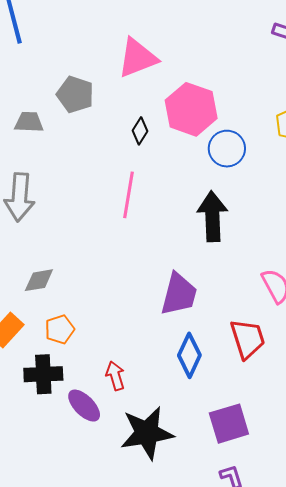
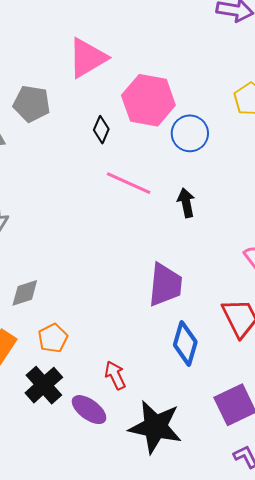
pink line: (129, 195) -> (129, 183), moved, turned -66
black arrow: (212, 216) -> (186, 203), size x0.6
black cross: (43, 374) -> (44, 385), turned -30
black star: (147, 433) -> (155, 427), turned 30

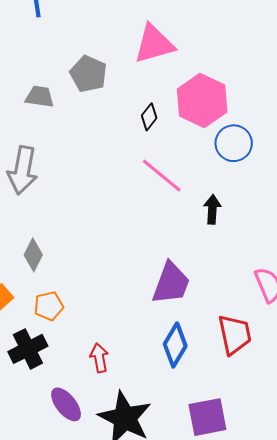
gray diamond: (25, 293) -> (33, 255), turned -60
purple ellipse: (89, 410) -> (66, 404), moved

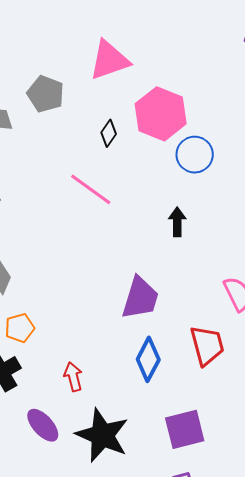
pink line: (162, 176) -> (91, 189), moved

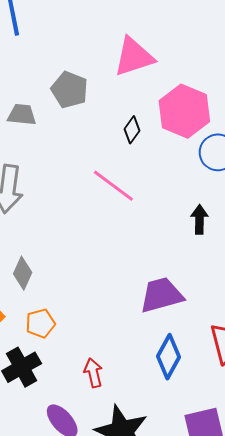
purple trapezoid: (140, 298) -> (161, 295), turned -123

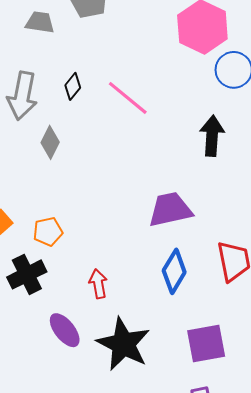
black diamond: (132, 130) -> (73, 86), moved
black arrow: (199, 219) -> (212, 136), size x1.4
gray diamond: (23, 273) -> (50, 142), moved

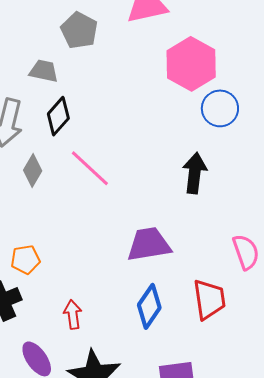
gray trapezoid: (40, 22) -> (44, 71), moved
black diamond: (73, 86) -> (58, 116), size x1.4
pink line: (128, 98) -> (90, 168), moved

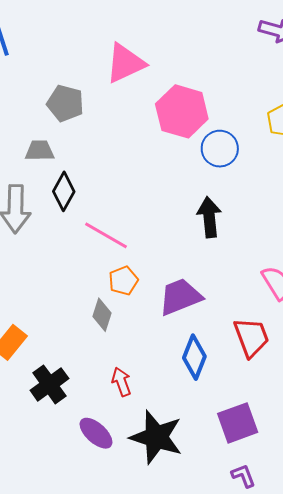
gray diamond: (33, 170) -> (102, 315), moved
orange pentagon: (25, 260) -> (123, 281), moved

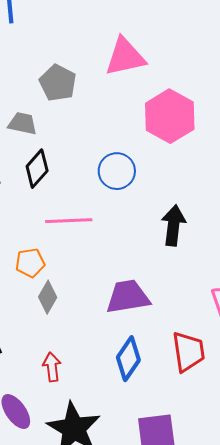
blue circle: (220, 149) -> (117, 171), moved
pink line: (106, 235) -> (69, 221), turned -45
orange pentagon: (123, 281) -> (30, 263), moved

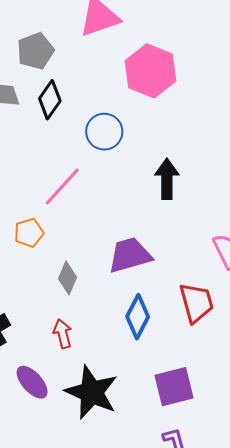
gray pentagon: (58, 83) -> (35, 51), turned 30
black diamond: (37, 169) -> (50, 100), moved
pink line: (69, 221) -> (62, 187), turned -39
gray diamond: (48, 297) -> (68, 278), moved

